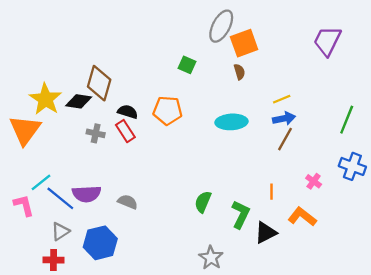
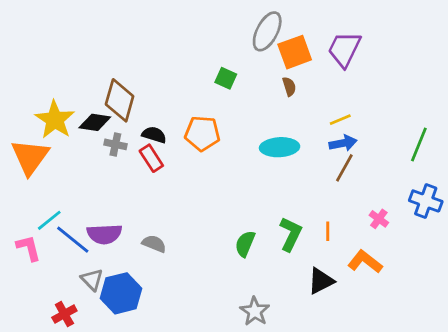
purple trapezoid: (327, 41) -> (344, 49), moved
gray cross: (96, 133) -> (115, 144), moved
green L-shape: (241, 214) -> (291, 234), moved
gray triangle: (60, 231) -> (92, 280), moved, turned -42
red cross: (53, 260) -> (64, 314), turned -30

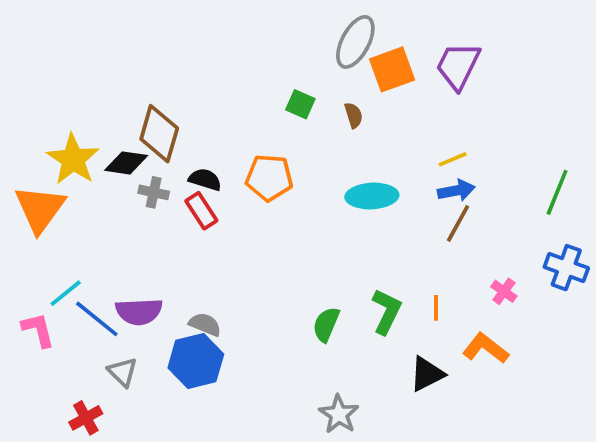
brown semicircle: (289, 87) -> (354, 115), moved
blue hexagon: (121, 293) -> (196, 361), moved

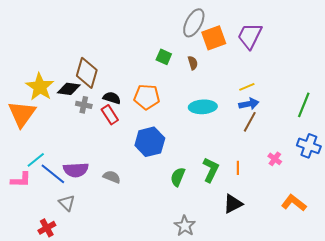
pink L-shape: (38, 330) -> (21, 180), turned 105
orange L-shape: (486, 348) -> (294, 203), moved
blue hexagon: (196, 361) -> (150, 142), moved

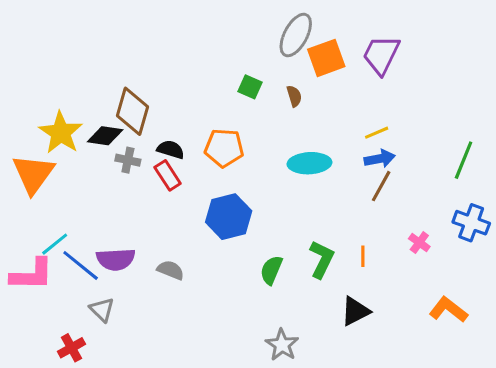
pink L-shape: (21, 180) -> (32, 275), size x1.4

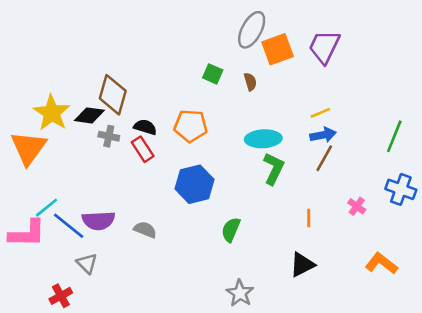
green L-shape: (322, 259) -> (274, 169), moved

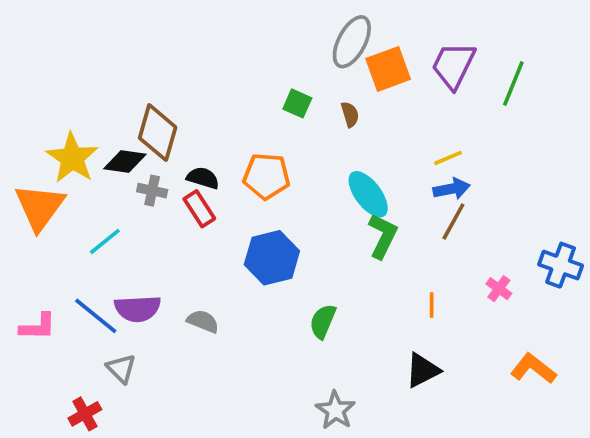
green line: (394, 136) -> (513, 84), moved
cyan ellipse: (263, 139) -> (368, 194), turned 56
cyan line: (47, 208) -> (105, 241), moved
pink L-shape: (27, 234) -> (38, 327), size x0.7

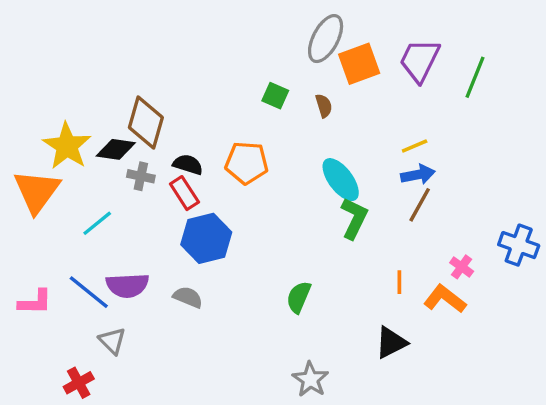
blue hexagon: (272, 258) -> (206, 238), moved
orange L-shape: (533, 369) -> (445, 299), moved

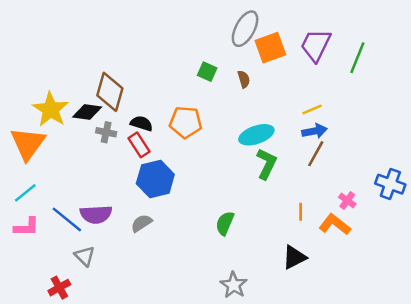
cyan ellipse: (341, 180) -> (256, 135), turned -72
cyan line: (97, 223) -> (25, 193), moved
gray semicircle: (188, 297) -> (141, 223), turned -55

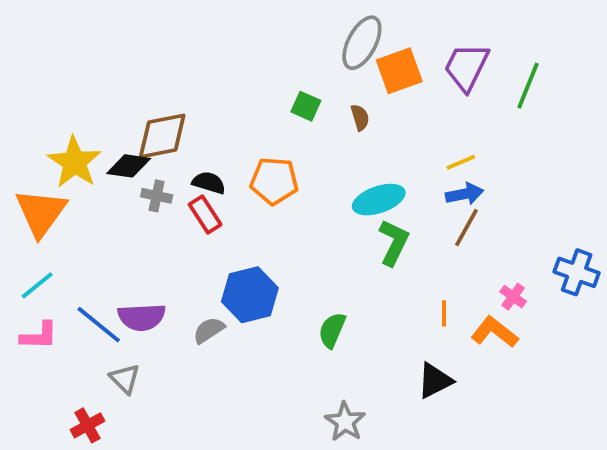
brown diamond: (110, 92) -> (162, 136), turned 63
blue hexagon: (155, 179) -> (250, 295), moved

